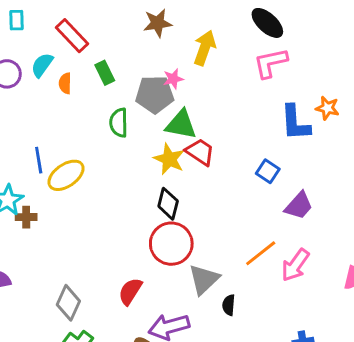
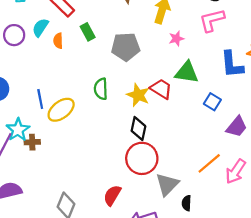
pink star: (173, 79) -> (176, 39), moved
green semicircle: (119, 123) -> (101, 89), moved
green triangle: (181, 124) -> (187, 72), moved

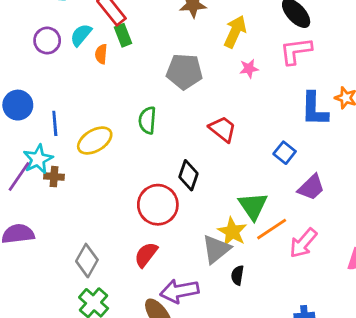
green rectangle: (88, 32) -> (123, 35), moved
green triangle: (187, 72) -> (253, 206), moved, turned 40
yellow star: (138, 95) -> (232, 232), moved
blue line: (40, 99) -> (55, 123), moved
red circle: (142, 158) -> (158, 205), moved

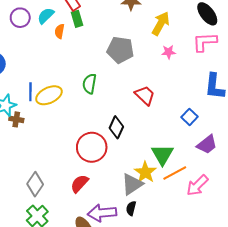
blue line: (55, 123) -> (30, 92), moved
black semicircle: (237, 275) -> (131, 208), moved

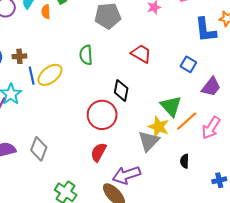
brown cross: (16, 119) -> (19, 56), moved
gray diamond: (35, 184) -> (39, 149), moved
black semicircle: (131, 208) -> (185, 161), moved

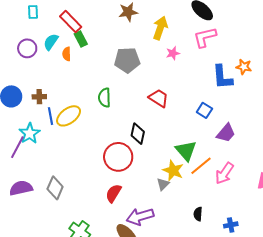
gray triangle: (149, 141) -> (163, 184), size x0.6
black semicircle: (185, 161) -> (198, 214), moved

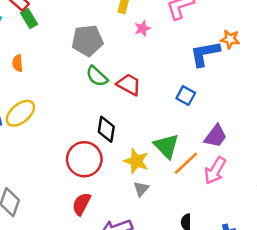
orange semicircle: (67, 54) -> (18, 63), moved
blue L-shape: (222, 77) -> (205, 54), turned 88
green semicircle: (104, 98) -> (97, 76), moved, turned -42
purple trapezoid: (226, 133) -> (216, 136), moved
yellow star: (173, 170) -> (136, 161), moved

